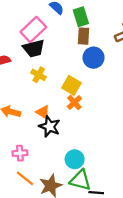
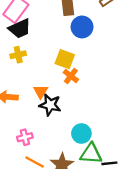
yellow cross: (39, 75) -> (18, 55), moved, turned -32
orange triangle: (43, 112) -> (41, 92), turned 40

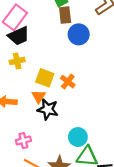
yellow square: (65, 59) -> (45, 78), moved

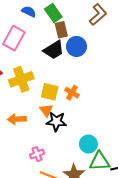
black trapezoid: (19, 36) -> (54, 50), moved
yellow cross: (17, 61) -> (21, 79), size x1.6

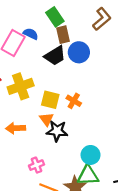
blue semicircle: (29, 12) -> (31, 34), moved
green triangle: (100, 161) -> (88, 175), moved

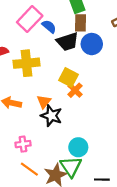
blue semicircle: (31, 34) -> (49, 26), moved
yellow square: (50, 100) -> (68, 77), moved
green triangle: (88, 175) -> (71, 167), turned 45

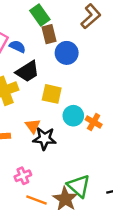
black trapezoid: (68, 42) -> (27, 71), moved
orange cross: (75, 90) -> (94, 122), moved
cyan circle: (78, 147) -> (73, 116), moved

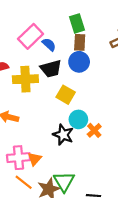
blue circle: (67, 53) -> (79, 62), moved
orange triangle: (33, 126) -> (35, 159), moved
black star: (44, 138) -> (63, 135), moved
pink cross: (23, 176) -> (18, 158), size x1.5

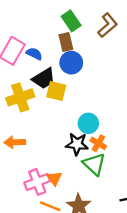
green rectangle: (77, 23) -> (71, 21), moved
yellow square: (66, 95) -> (56, 91), moved
orange cross: (94, 130) -> (98, 143), moved
green triangle: (64, 182) -> (94, 164), moved

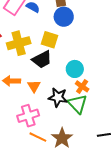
black trapezoid: (44, 79) -> (42, 59), moved
black star: (77, 144) -> (58, 97), moved
orange triangle: (55, 178) -> (34, 86), moved

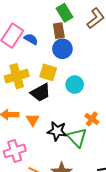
cyan circle: (75, 69) -> (75, 85), moved
orange cross: (82, 86) -> (92, 119), moved
pink cross: (28, 116) -> (15, 151), moved

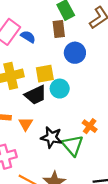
blue circle: (62, 49) -> (75, 53), moved
yellow square: (48, 72) -> (45, 74), turned -30
cyan circle: (75, 85) -> (60, 89), moved

